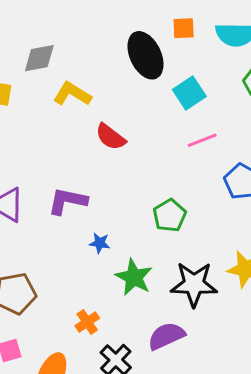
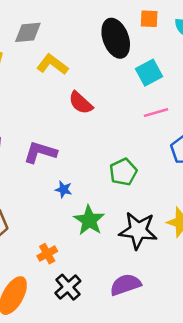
purple semicircle: (166, 336) -> (125, 285), moved

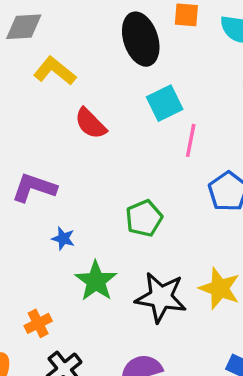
cyan square: (149, 73) -> (165, 103), moved
pink line: (156, 113) -> (191, 140), turned -65

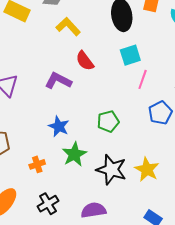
purple L-shape: (34, 188) -> (58, 81), moved
blue star: (63, 238) -> (59, 126), size x1.5
orange cross: (38, 323) -> (37, 164), moved

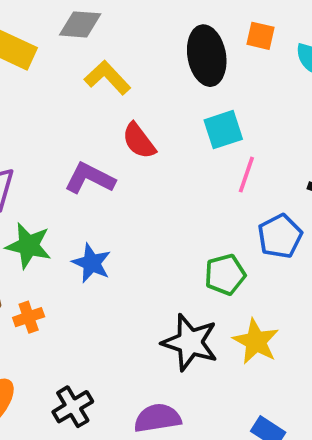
green pentagon: (108, 121) -> (225, 275), moved
green star: (74, 154) -> (28, 246), moved, turned -30
orange cross: (37, 164) -> (29, 317), moved

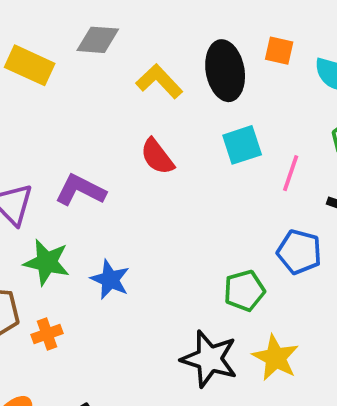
yellow L-shape: (107, 78) -> (159, 81), moved
pink line: (246, 175) -> (291, 173), moved
purple L-shape: (90, 178) -> (80, 190), moved
blue pentagon: (280, 236) -> (299, 252), turned -30

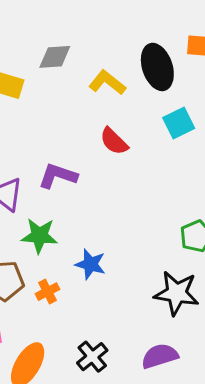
blue star: (110, 280) -> (90, 264), moved

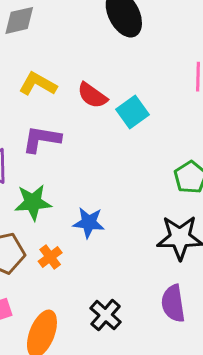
yellow L-shape: (107, 83) -> (38, 84), moved
cyan square: (179, 123) -> (132, 112), moved
purple semicircle: (160, 356) -> (173, 303), turned -72

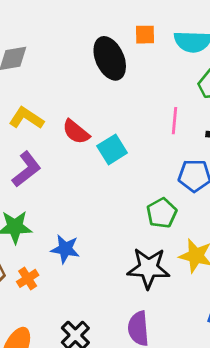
purple L-shape: (42, 139) -> (27, 169), turned 129

